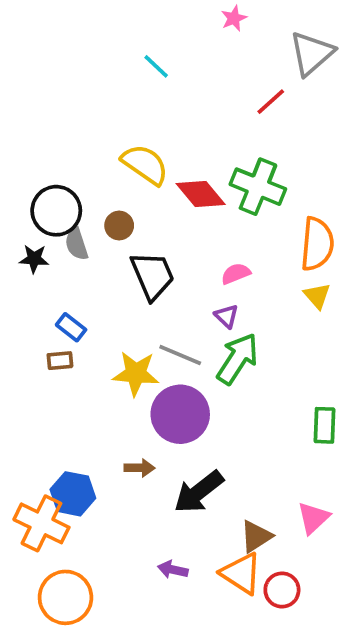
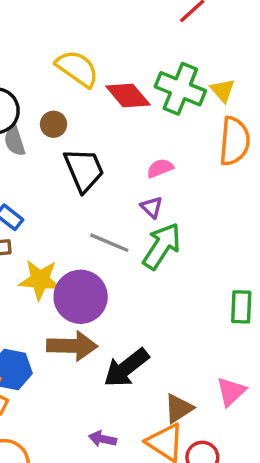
yellow triangle: (317, 296) -> (223, 90), moved
yellow star: (136, 374) -> (40, 280), moved
purple circle: (180, 414) -> (81, 297), moved
brown arrow: (139, 468) -> (72, 346), size x1.8

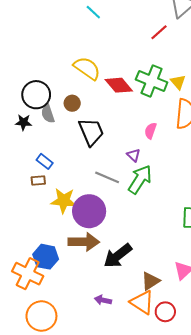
pink semicircle: (160, 168) -> (150, 131), moved, turned -49

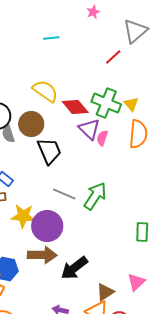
cyan line: (93, 12) -> (51, 38), turned -49
brown circle: (72, 103) -> (31, 124), size x1.6
pink semicircle: (150, 131) -> (102, 138), moved
purple triangle: (134, 155) -> (89, 129), moved, size x1.6

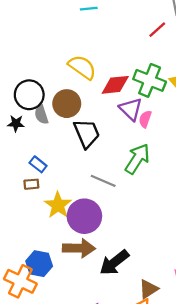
red diamond: (75, 107) -> (115, 85), turned -56
green arrow: (95, 196) -> (137, 159), moved
yellow star: (23, 216) -> (58, 205), turned 30

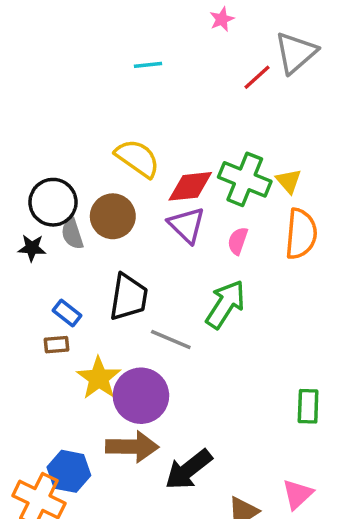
red line: (157, 30) -> (257, 77), moved
purple triangle: (131, 109) -> (187, 225), moved
black trapezoid: (87, 133) -> (129, 297), moved, turned 32

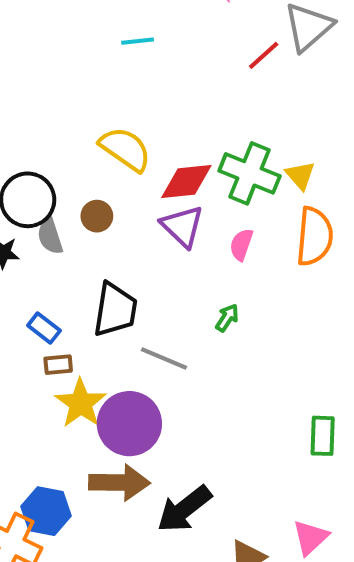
brown circle: (113, 216) -> (97, 216), size x0.6
green arrow: (225, 304) -> (227, 318), size x0.5
brown rectangle: (56, 345) -> (58, 365), moved

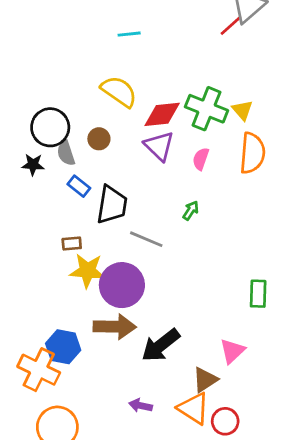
cyan line: (138, 41) -> (129, 34), moved
red line: (264, 55) -> (231, 26), moved
blue rectangle: (44, 328) -> (79, 186), moved
yellow star: (81, 403) -> (87, 271), turned -30
pink triangle: (310, 538) -> (232, 351), moved

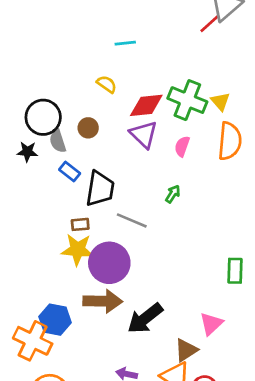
cyan line: (129, 34) -> (125, 43), moved
yellow semicircle: (119, 91) -> (107, 84), size x0.6
brown rectangle: (72, 243) -> (80, 224), moved

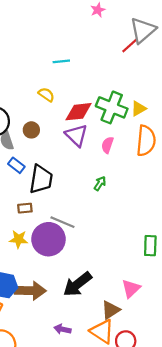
yellow triangle: (220, 101) -> (138, 109), turned 42
gray line: (132, 220) -> (62, 222), moved
yellow star: (78, 250) -> (19, 239), moved, size x0.7
brown arrow: (103, 301) -> (30, 291), moved

